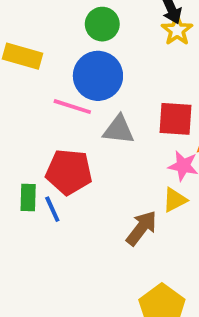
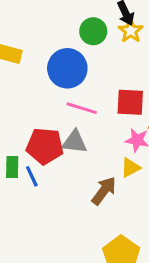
green circle: (102, 24) -> (93, 31), moved
pink line: (72, 107) -> (82, 108), moved
gray triangle: (119, 130) -> (75, 142), moved

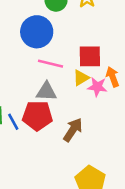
red pentagon: (45, 146) -> (37, 116), moved
yellow triangle: (130, 168) -> (81, 78), moved

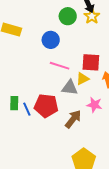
blue circle: (37, 32) -> (51, 40), size x0.7
pink star: (97, 87) -> (94, 105), moved
gray triangle: (46, 92) -> (70, 88), moved

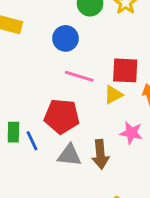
gray triangle: (70, 88) -> (69, 155), moved
red pentagon: (46, 106) -> (62, 116), moved
brown arrow: (73, 119) -> (100, 154), turned 138

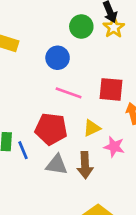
yellow triangle: (113, 95) -> (92, 128), moved

